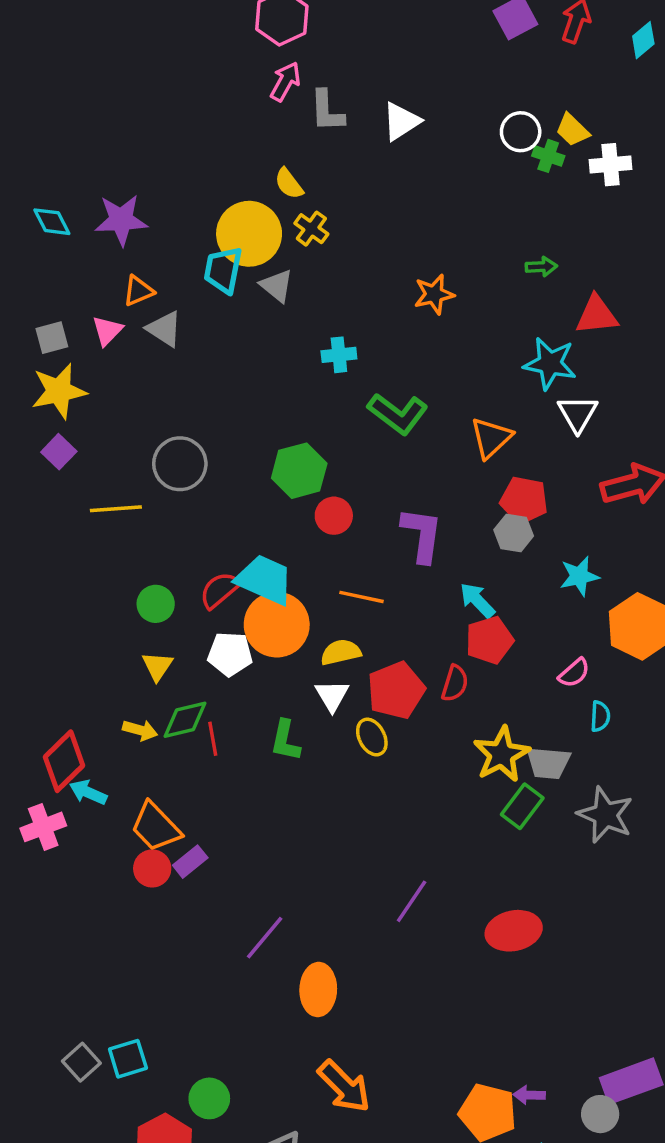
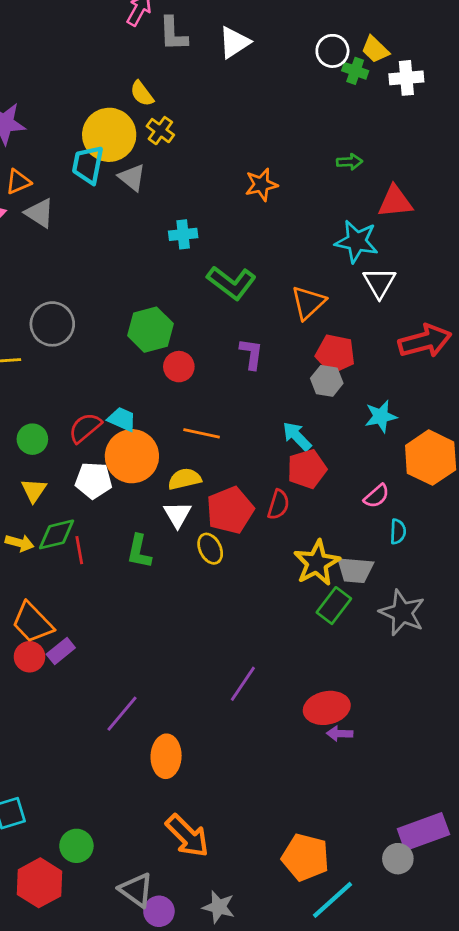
purple L-shape: (422, 535) -> (251, 354), moved, size x0.7
cyan trapezoid: (265, 580) -> (122, 419), size x0.6
purple arrow: (529, 1095) -> (340, 734), moved

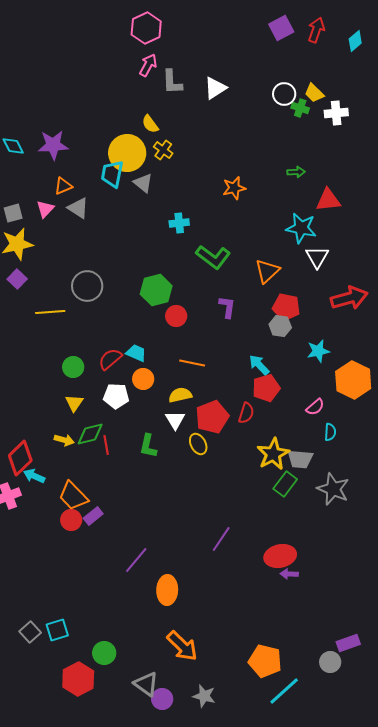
orange circle: (132, 456) -> (143, 379), size x0.6
purple rectangle: (423, 832) -> (348, 643), size x0.7

